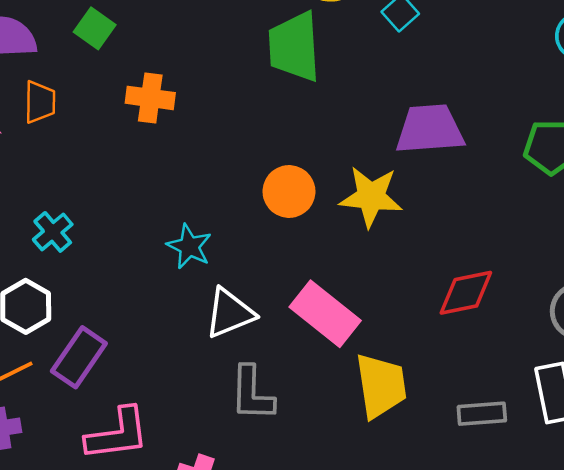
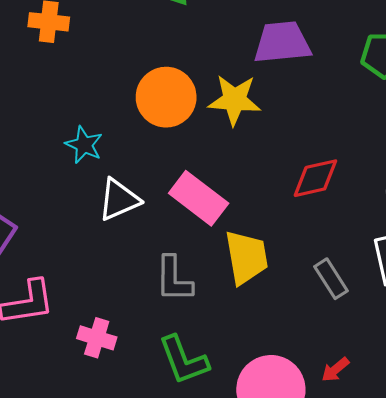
orange circle: (289, 191) -> (166, 97), size x1.4
gray L-shape: (252, 393) -> (174, 279), moved
gray rectangle: (482, 414) -> (331, 279), turned 63

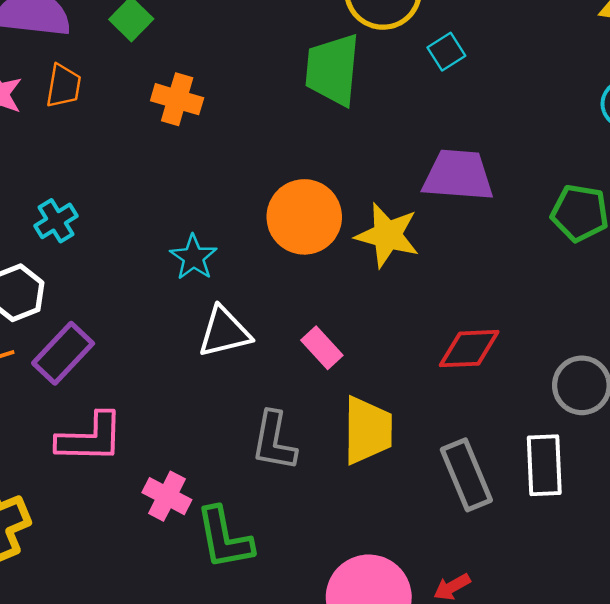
pink rectangle: (199, 198) -> (322, 348), size x0.6
gray rectangle: (331, 279) -> (466, 475), size x1.4
green L-shape: (184, 360) -> (224, 538), moved

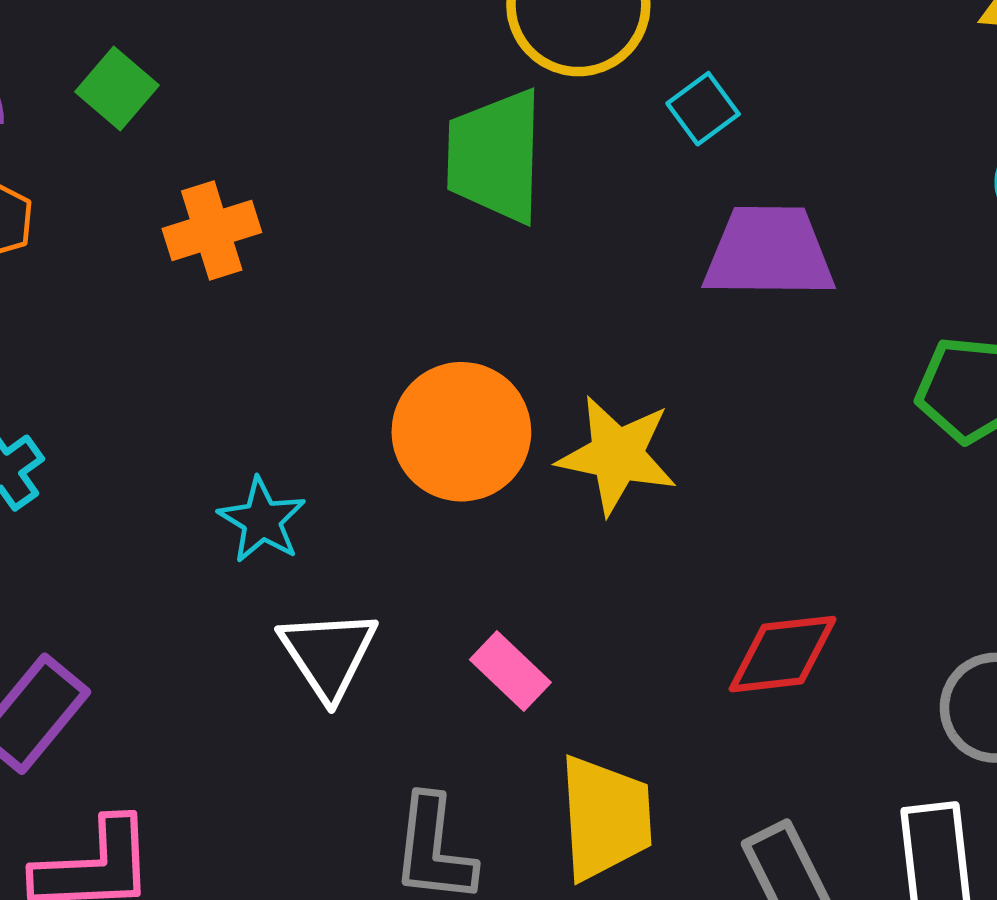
orange cross: (177, 99) -> (212, 230), turned -30
purple trapezoid: (458, 175) -> (769, 252), moved
white triangle: (224, 332) -> (328, 654), turned -46

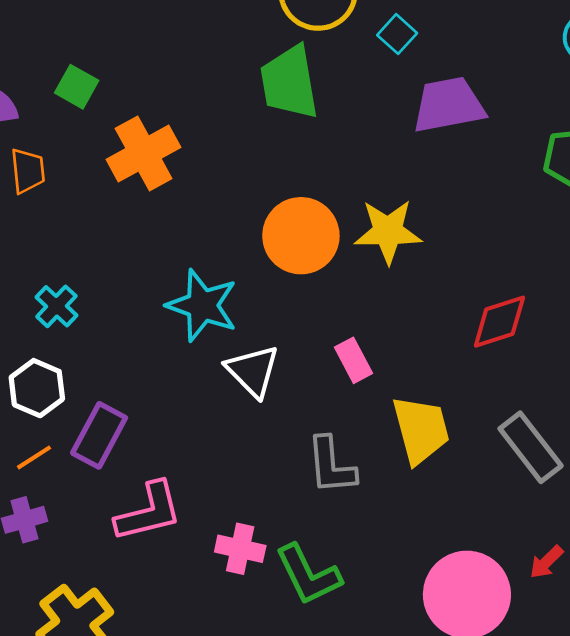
orange cross: (212, 230) -> (144, 153), size x1.4
cyan star: (262, 520) -> (202, 305), size x1.5
pink rectangle: (510, 671) -> (354, 360), turned 30

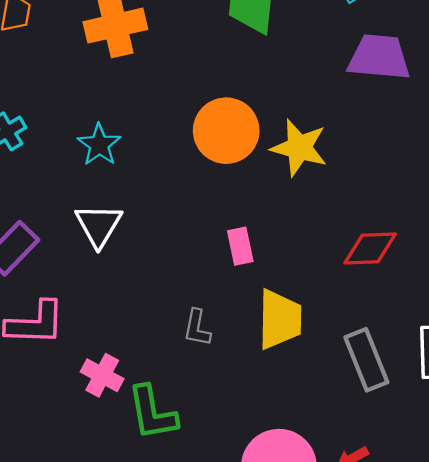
cyan star: (202, 305) -> (99, 145), moved, size x0.7
white triangle: (253, 371) -> (99, 225), moved
gray L-shape: (331, 465) -> (197, 328), size x0.7

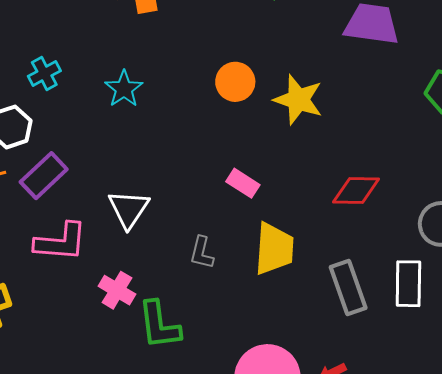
orange circle: (226, 131) -> (235, 82), size x0.7
white triangle: (99, 225) -> (129, 209), moved
pink rectangle: (240, 246) -> (243, 183), turned -48

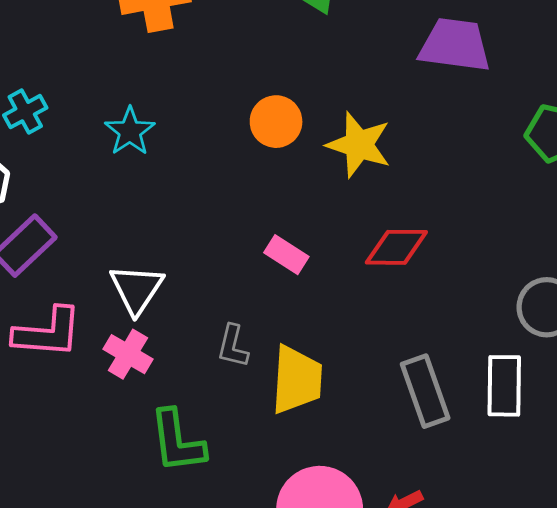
red diamond: (356, 191) -> (396, 247), moved
yellow trapezoid: (274, 249) -> (297, 380), moved
pink cross: (117, 290) -> (128, 354), moved

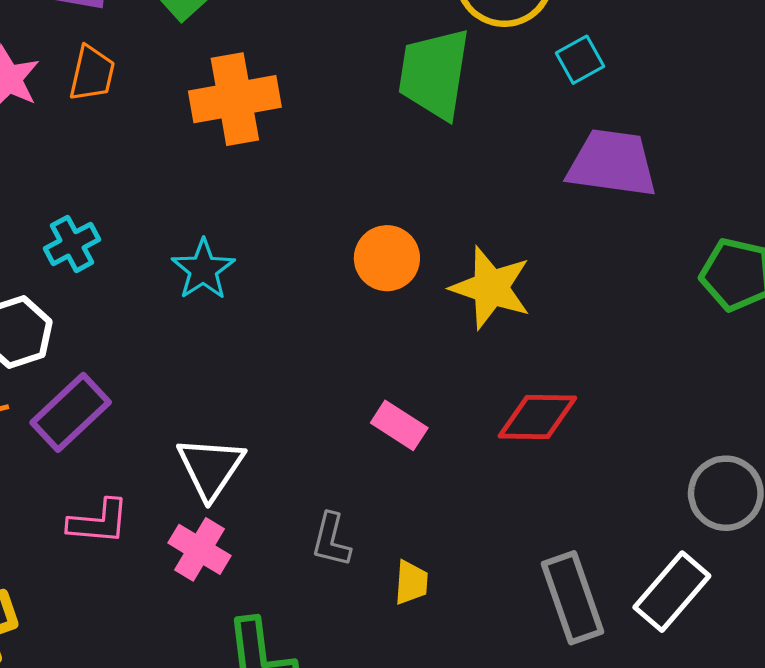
pink L-shape: (48, 333) -> (99, 522), size x0.7
yellow trapezoid: (297, 380) -> (411, 583), size x0.5
white rectangle: (504, 386) -> (672, 592), turned 40

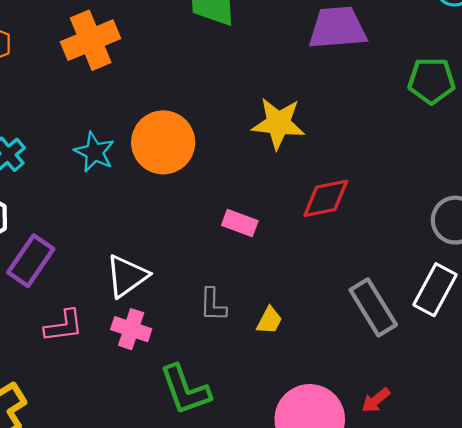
orange circle: (387, 258) -> (163, 142), moved, size x1.5
white triangle: (211, 468) -> (127, 276), turned 33
yellow trapezoid: (411, 583) -> (269, 320), turned 36

